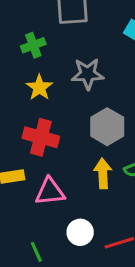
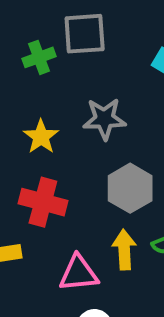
green cross: (33, 45) -> (39, 57), moved
pink triangle: (50, 192) -> (79, 273), moved

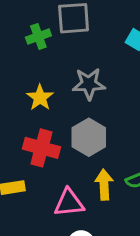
gray hexagon: (130, 188) -> (89, 137), moved

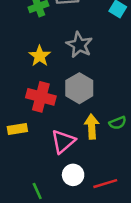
gray star: (89, 84) -> (79, 45), turned 30
pink triangle: (69, 203) -> (63, 141), turned -35

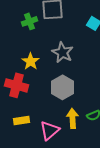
red cross: (41, 97) -> (16, 85), moved
yellow rectangle: (17, 129) -> (22, 120), moved

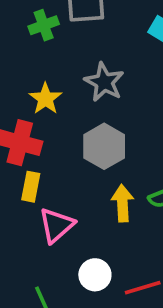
yellow rectangle: (22, 120) -> (31, 187), moved, turned -70
pink triangle: (50, 130) -> (56, 225), moved

